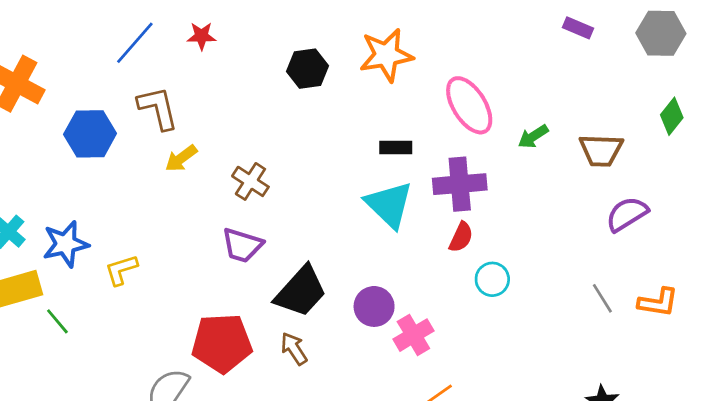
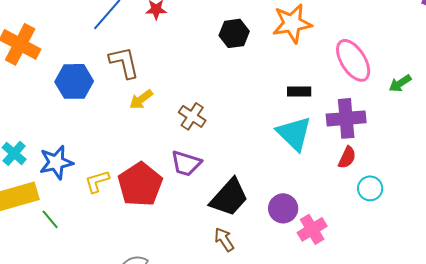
red pentagon: (222, 343) -> (140, 184), moved, turned -30

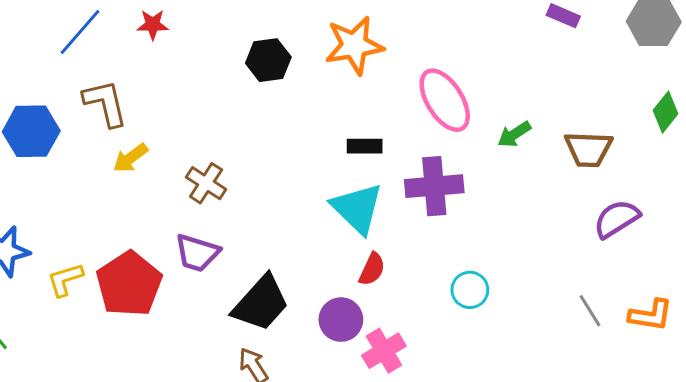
red semicircle: (347, 157) -> (372, 269), moved

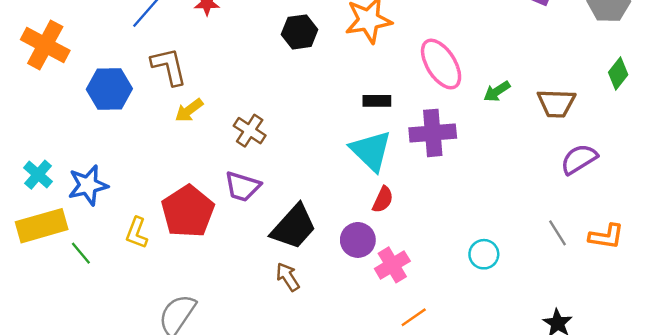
yellow L-shape: (65, 280) -> (137, 233), moved, turned -52
cyan circle: (470, 290) -> (484, 254), moved

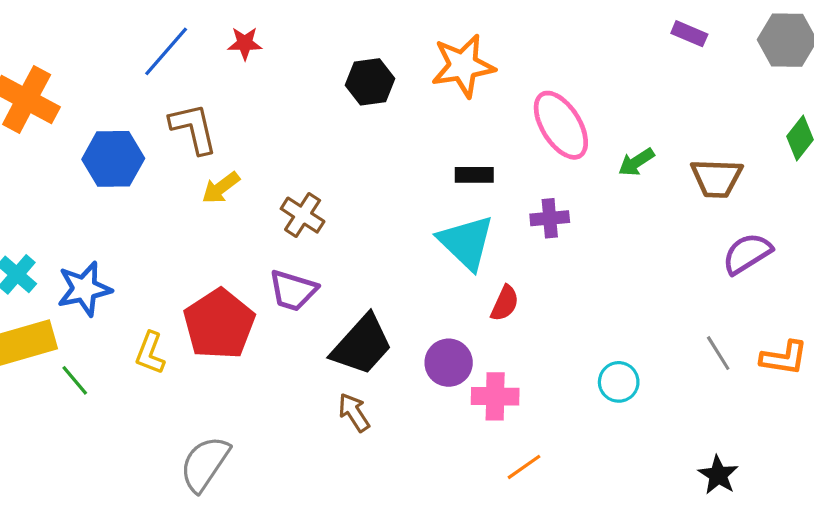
purple cross: (433, 133) -> (550, 218), size x0.6
red semicircle: (383, 200) -> (505, 303), moved
pink cross: (392, 265) -> (495, 396), turned 32

